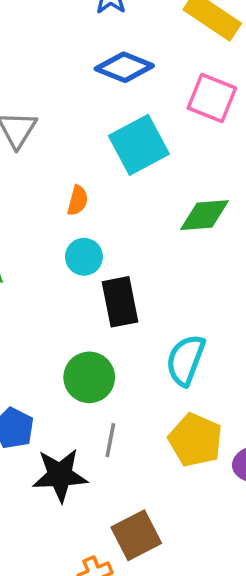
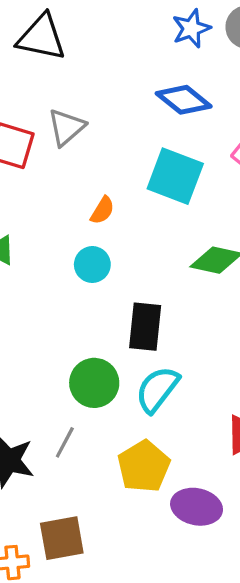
cyan square: (139, 145) -> (175, 176), turned 32
black rectangle: (120, 302) -> (145, 327), moved
green circle: (89, 377) -> (94, 383), moved

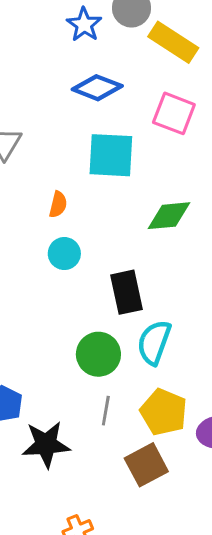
gray line: (65, 442) -> (106, 411), moved
brown square: (62, 538) -> (146, 465), moved

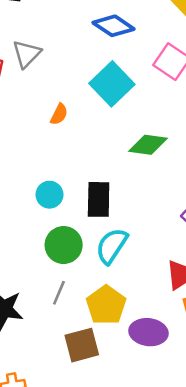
cyan square: (111, 155) -> (112, 84), turned 30
cyan circle: (64, 254) -> (49, 195), moved

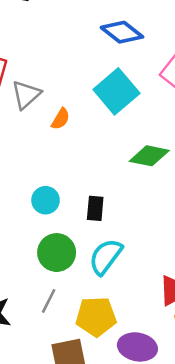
gray triangle: (27, 54) -> (26, 95), moved
black rectangle: (99, 199) -> (95, 208), size x0.7
yellow pentagon: (106, 305) -> (96, 317), turned 30

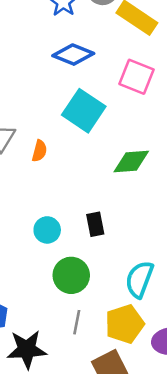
cyan semicircle: (106, 257) -> (139, 279), moved

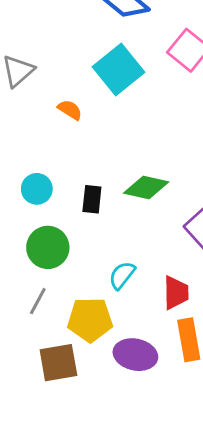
orange semicircle: (40, 151) -> (70, 110), moved, turned -90
green diamond: (131, 161) -> (146, 187), moved
cyan semicircle: (139, 279) -> (122, 275), size x0.7

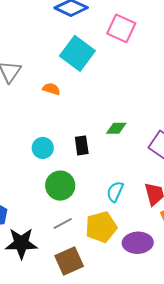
green diamond: (146, 187) -> (116, 128), size x0.7
gray line: (38, 301) -> (63, 223), turned 48
brown square: (58, 363) -> (69, 261), moved

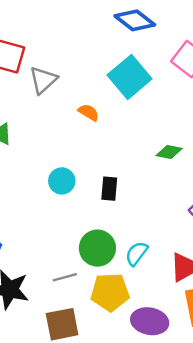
green diamond: (116, 128) -> (169, 152), moved
green circle: (60, 186) -> (97, 248), moved

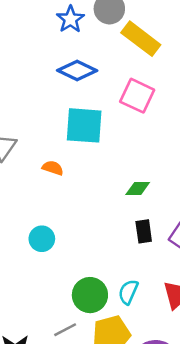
cyan square: (130, 77) -> (84, 125), turned -33
black rectangle: (109, 189) -> (144, 231), moved

